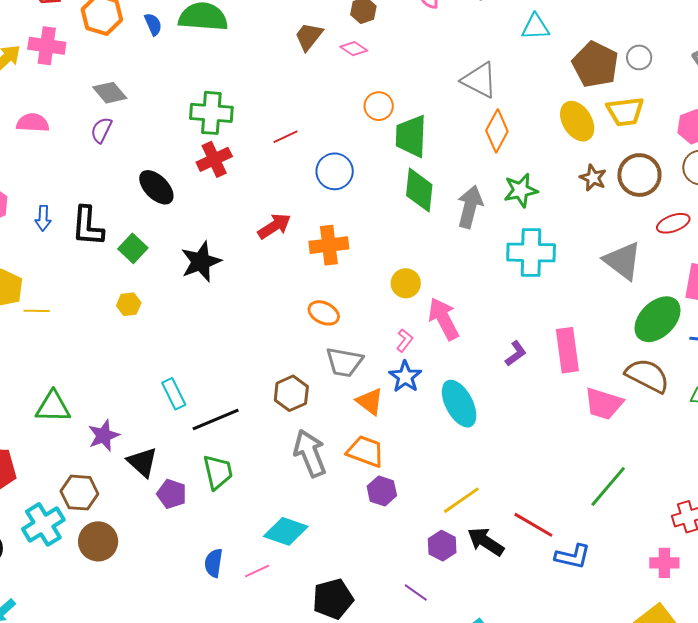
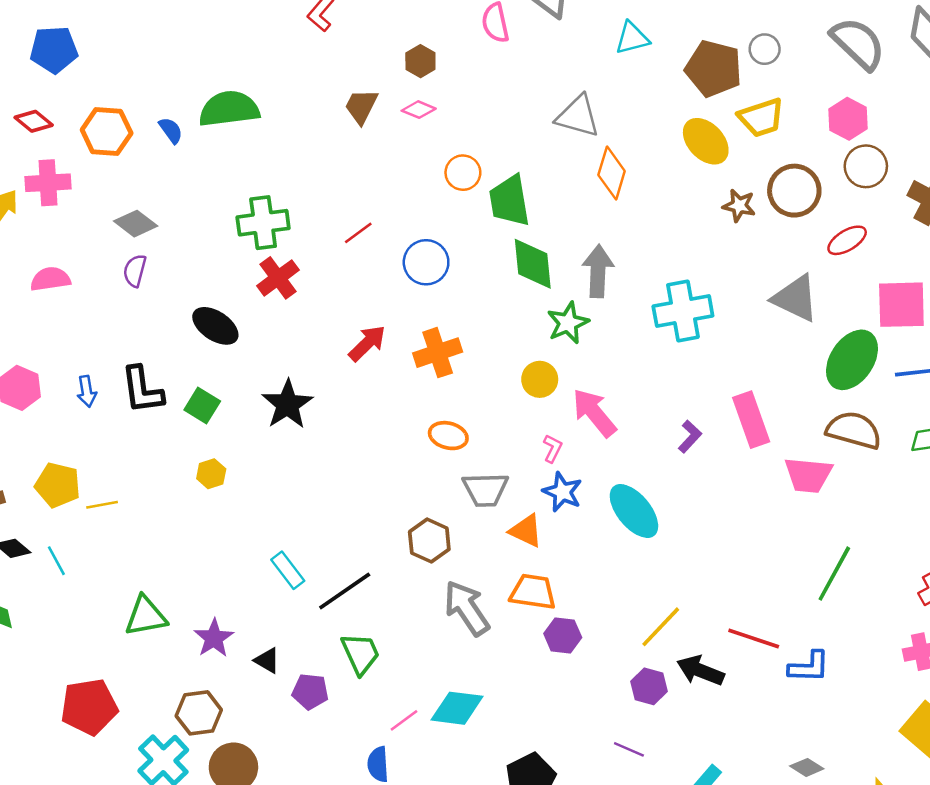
green star: (521, 190) -> (568, 323), moved
black triangle: (142, 462) -> (267, 661), size x0.7
pink line: (257, 571) -> (404, 720), moved

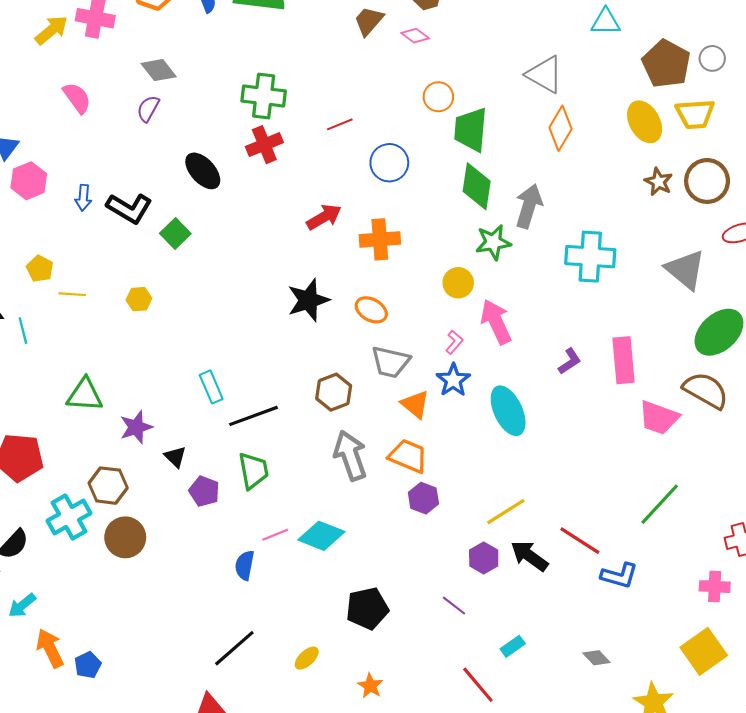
pink semicircle: (50, 279) -> (77, 98), turned 48
black L-shape: (142, 390) -> (129, 208), turned -66
black star: (287, 404) -> (308, 300), moved
yellow hexagon: (211, 474) -> (139, 299), moved
yellow pentagon: (58, 485) -> (40, 269), size x0.7

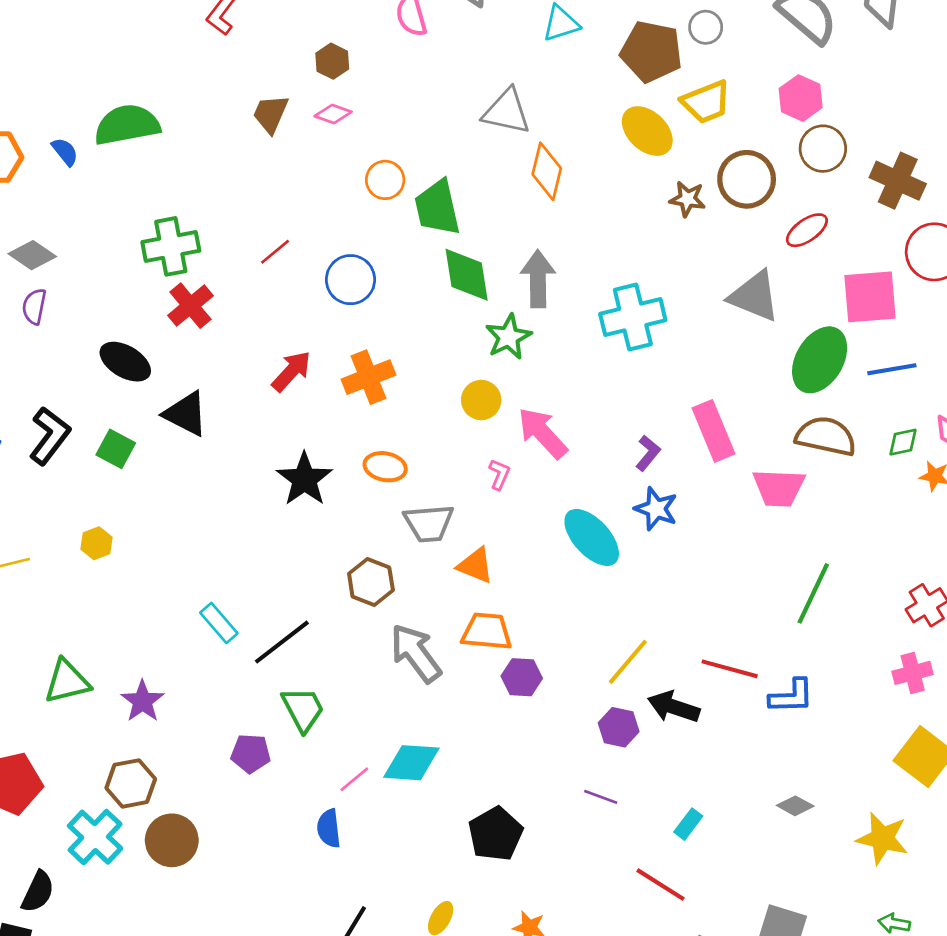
black L-shape: (129, 208) -> (50, 436), turned -66
blue star: (453, 380) -> (656, 509), moved
black triangle: (175, 457) -> (186, 414), moved, size x1.6

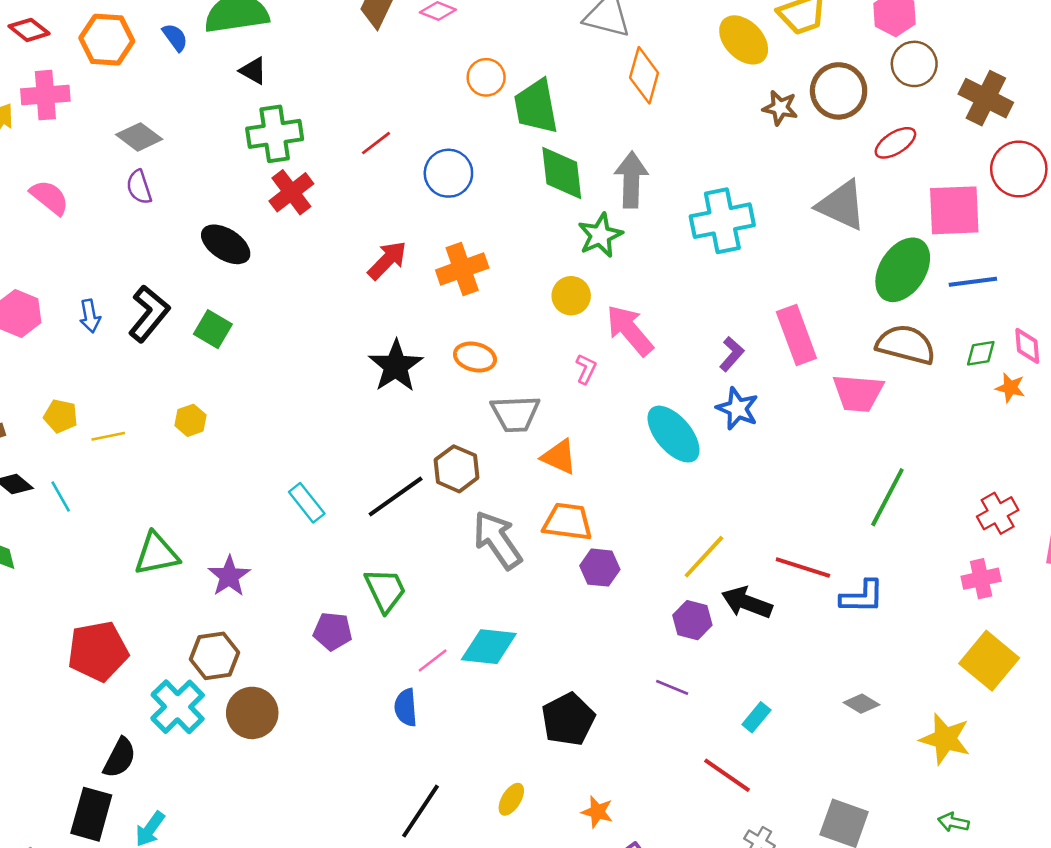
purple semicircle: (34, 306) -> (139, 187), turned -32
black triangle: (186, 414) -> (253, 71), moved, size x0.6
black line: (282, 642) -> (396, 497), moved

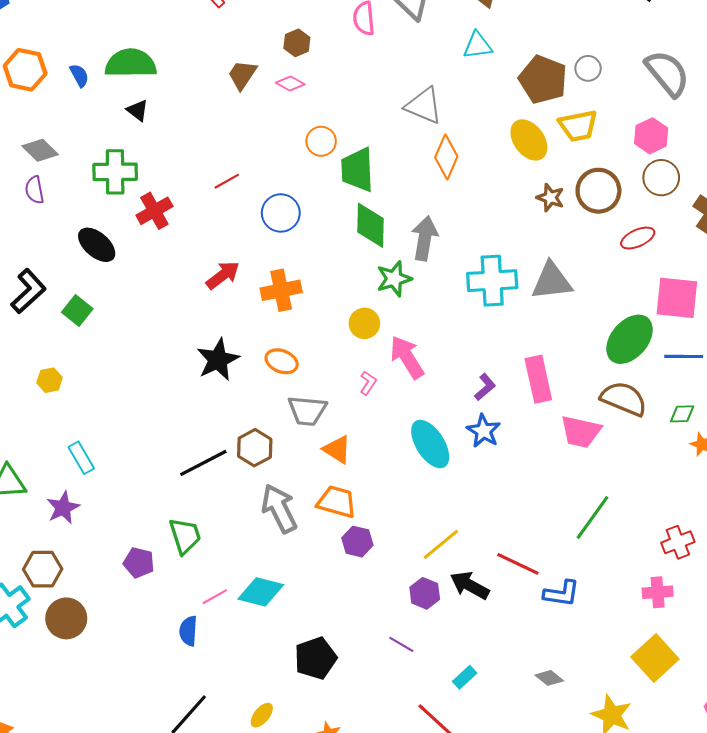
green cross: (275, 134) -> (115, 172), moved
gray triangle: (842, 205) -> (552, 281), moved, turned -39
cyan rectangle: (307, 503) -> (81, 458), moved

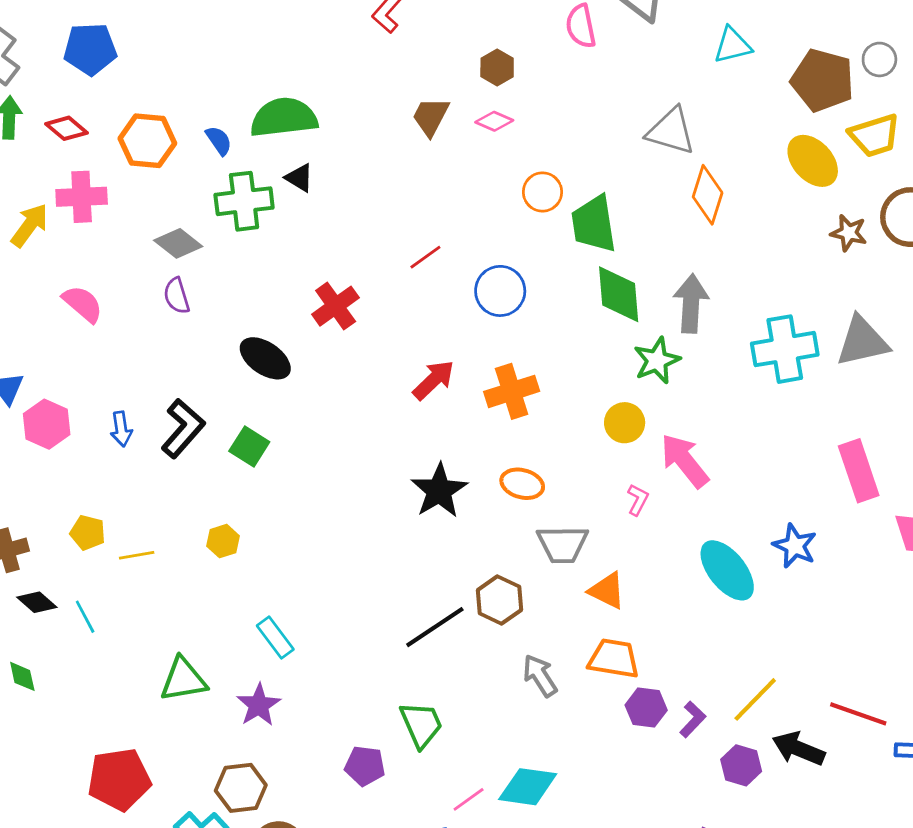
green cross: (115, 172) -> (244, 201), moved
purple L-shape: (485, 387) -> (693, 719), moved
gray arrow: (279, 509) -> (540, 676), size x0.7

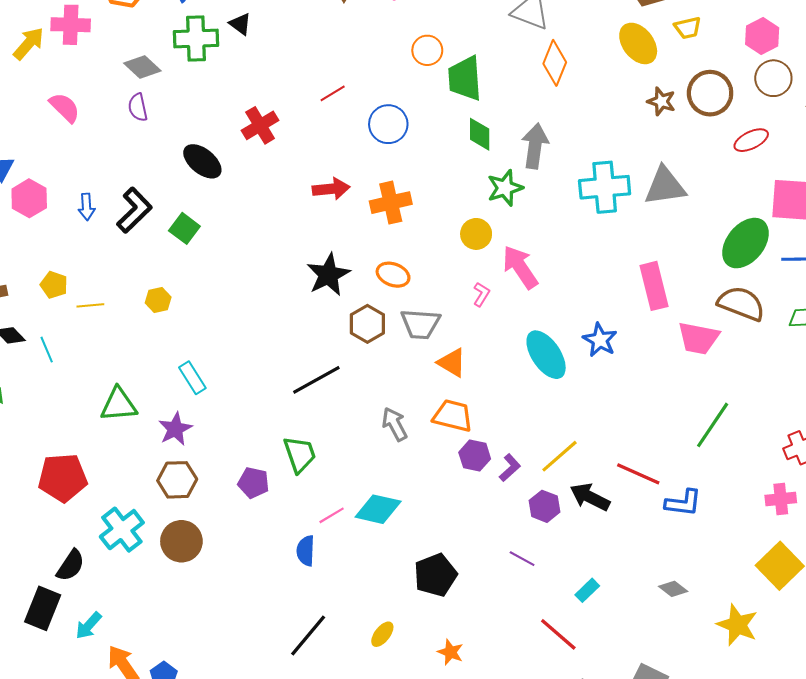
yellow trapezoid: (875, 135) -> (688, 28), size x0.7
green diamond: (619, 294) -> (480, 134), size x0.7
red arrow: (434, 380) -> (331, 189), turned 33
brown hexagon: (499, 600) -> (367, 324), moved
brown hexagon: (241, 788) -> (177, 480), moved

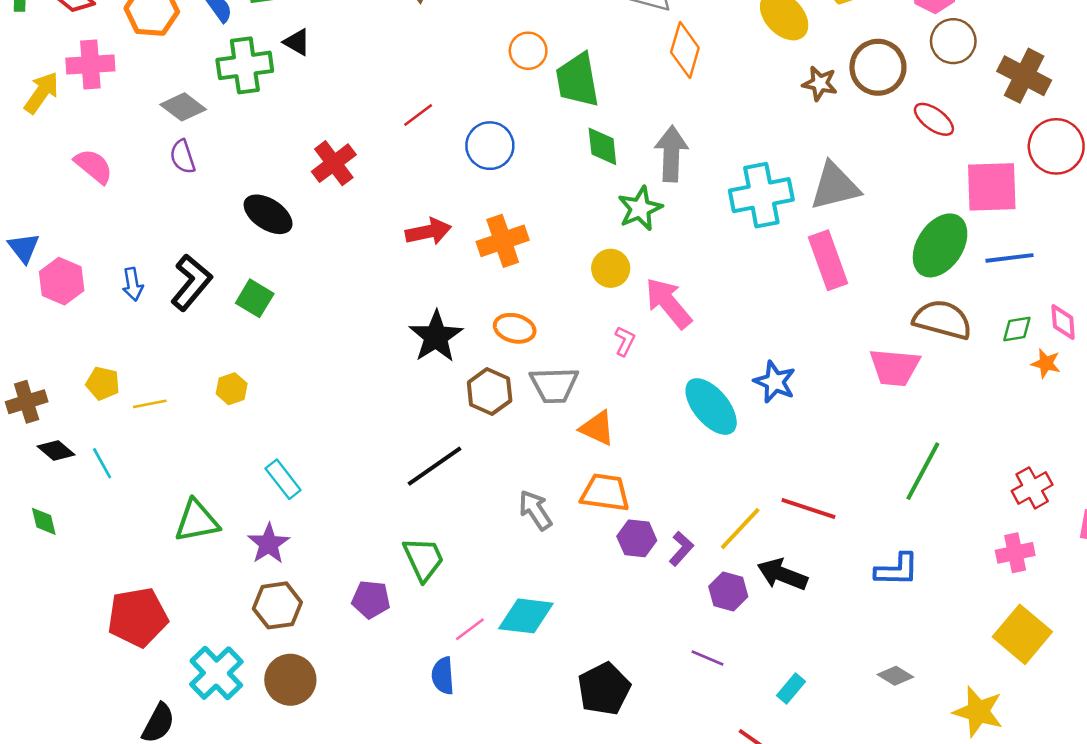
red ellipse: (751, 140) -> (934, 119), turned 68
pink rectangle: (654, 286) -> (828, 260), moved
red line: (638, 474) -> (808, 509), moved

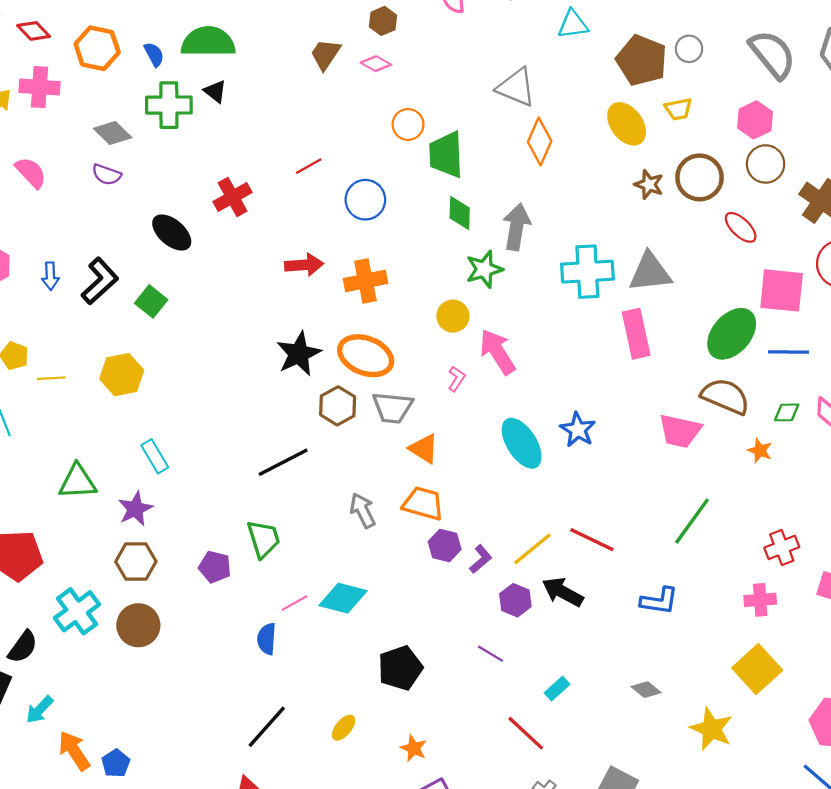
purple semicircle: (183, 157) -> (107, 175), turned -60
orange ellipse: (515, 328) -> (366, 356), size x1.6
orange star: (1046, 363) -> (760, 451), moved
yellow hexagon: (232, 389) -> (122, 375), size x1.6

